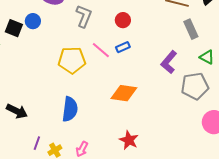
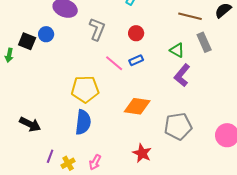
green triangle: (207, 57) -> (177, 50), moved
yellow pentagon: (72, 60) -> (85, 89), moved
gray pentagon: (195, 86) -> (178, 126), moved

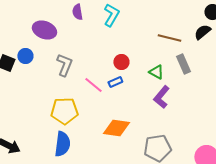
gray L-shape: (97, 29) -> (64, 65), moved
red circle: (136, 33) -> (121, 62), moved

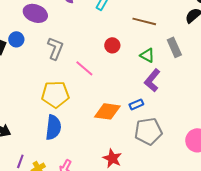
brown line: (169, 38) -> (144, 21), moved
blue rectangle: (115, 82) -> (136, 104), moved

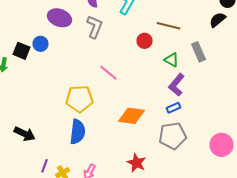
red circle: (112, 45) -> (144, 41), moved
gray L-shape: (55, 48) -> (94, 27), moved
blue rectangle: (136, 104) -> (174, 108), moved

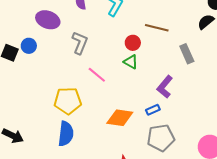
gray L-shape: (94, 27) -> (80, 43), moved
green triangle: (172, 60) -> (131, 62), moved
blue rectangle: (174, 108) -> (153, 110), moved

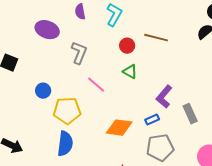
red circle: (133, 43) -> (127, 46), moved
blue circle: (29, 46) -> (43, 91), moved
gray rectangle: (187, 54) -> (190, 114), moved

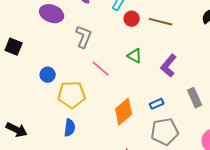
red circle: (127, 46) -> (132, 19), moved
purple L-shape: (164, 97) -> (169, 66), moved
orange diamond: (119, 128) -> (124, 112), turned -48
blue semicircle: (65, 144) -> (70, 128), size x0.7

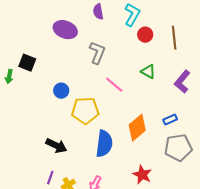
brown line: (161, 22) -> (174, 38), turned 70
blue semicircle: (70, 128) -> (104, 144), moved, size x1.5
black arrow: (17, 130) -> (56, 146), moved

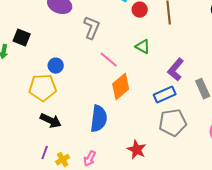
purple L-shape: (182, 82) -> (176, 70), moved
yellow pentagon: (85, 111) -> (43, 88), moved
blue rectangle: (170, 120) -> (165, 95), size x1.5
orange diamond: (137, 128) -> (121, 87), moved

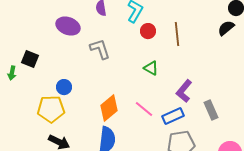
gray L-shape: (92, 28) -> (100, 49), turned -40
pink line: (109, 60) -> (144, 109), moved
orange diamond: (121, 87) -> (109, 108), moved

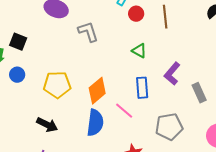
blue circle: (64, 87) -> (17, 75), moved
yellow pentagon: (51, 109) -> (57, 85), moved
pink line: (144, 109) -> (124, 111), moved
blue rectangle: (173, 116) -> (142, 88), moved, turned -70

